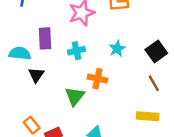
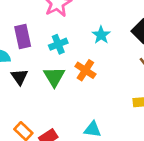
orange cross: (97, 79) -> (85, 70), turned 30
green triangle: (75, 96) -> (54, 77), moved

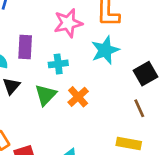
cyan star: (101, 35) -> (105, 50), moved, size x1.5

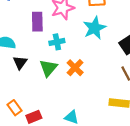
purple rectangle: (25, 47) -> (37, 22), moved

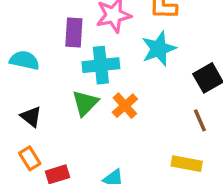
cyan cross: (57, 42) -> (101, 65), size x1.5
black triangle: (20, 63) -> (31, 117), moved, turned -32

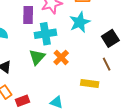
yellow rectangle: (187, 164) -> (90, 84), moved

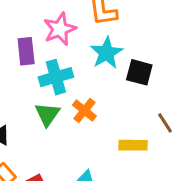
black square: (110, 38) -> (139, 72), moved, turned -36
brown line: (107, 64) -> (165, 123), moved

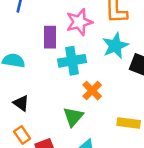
green triangle: (47, 114) -> (73, 117), moved

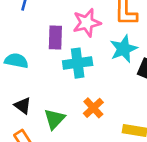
orange cross: (92, 91) -> (93, 108), moved
green triangle: (73, 117) -> (54, 119), moved

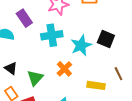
purple rectangle: (55, 38) -> (24, 18), moved, turned -36
cyan star: (124, 49) -> (81, 45), moved

